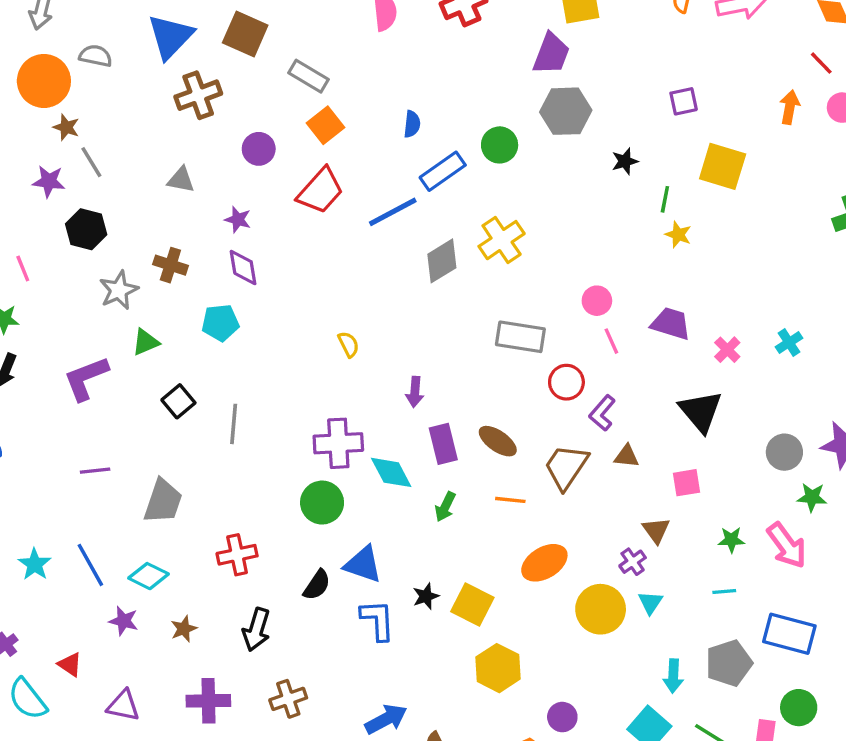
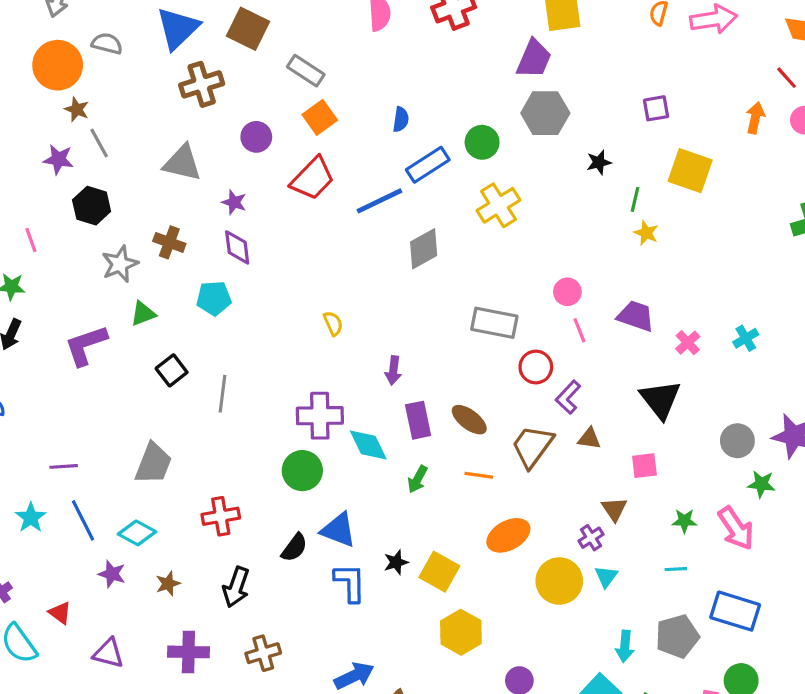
gray triangle: (181, 180) -> (182, 163), size x1.5
yellow cross: (502, 240) -> (498, 205), moved
purple line: (95, 471) -> (64, 466), moved

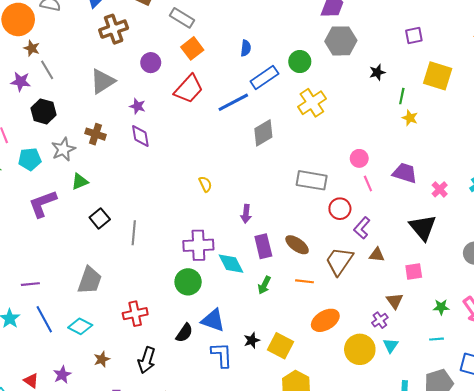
gray triangle: (182, 163) -> (102, 81), turned -44
cyan pentagon: (214, 298) -> (30, 159), moved
purple star: (112, 574) -> (62, 375), moved, turned 30

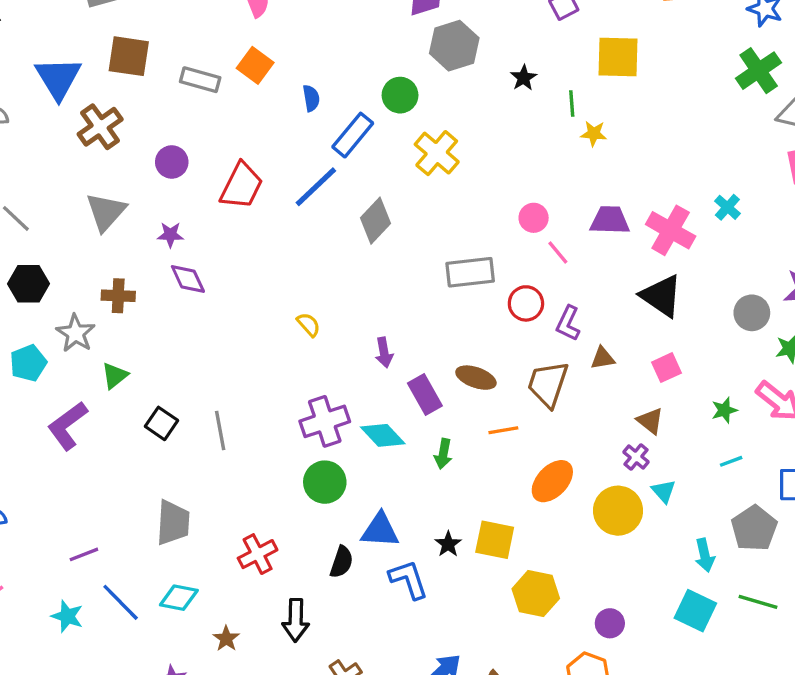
orange square: (192, 48) -> (255, 65), moved
pink cross: (440, 189) -> (671, 230), size x1.8

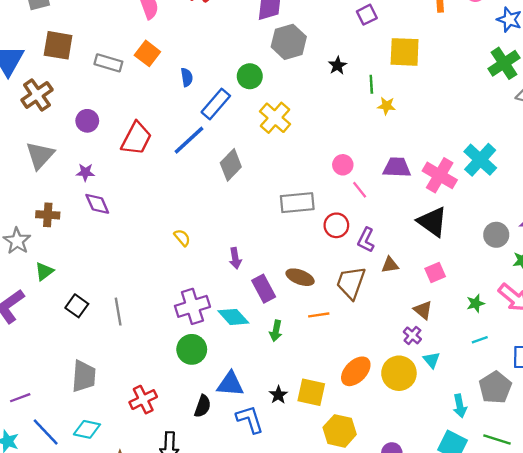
cyan cross: (727, 207) -> (480, 160), size x1.8
orange ellipse: (552, 481) -> (356, 371), moved

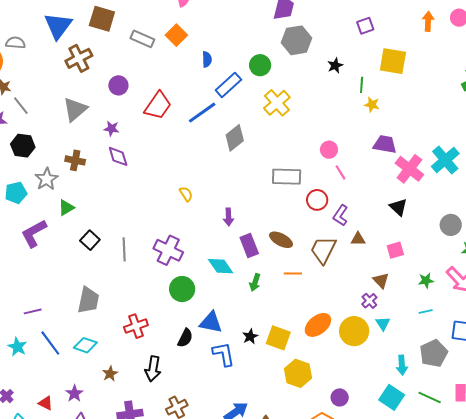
purple trapezoid: (397, 167) -> (385, 144), moved
black triangle: (432, 222) -> (398, 207), size x0.7
purple cross: (192, 306) -> (168, 250), moved, turned 36

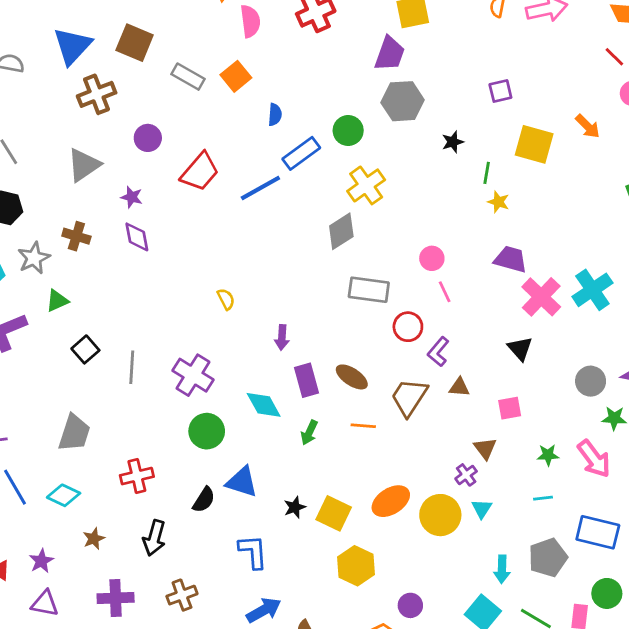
orange arrow: (428, 21) -> (588, 126), moved, turned 126
gray diamond: (235, 138) -> (341, 231), moved
blue L-shape: (224, 354) -> (253, 552), moved

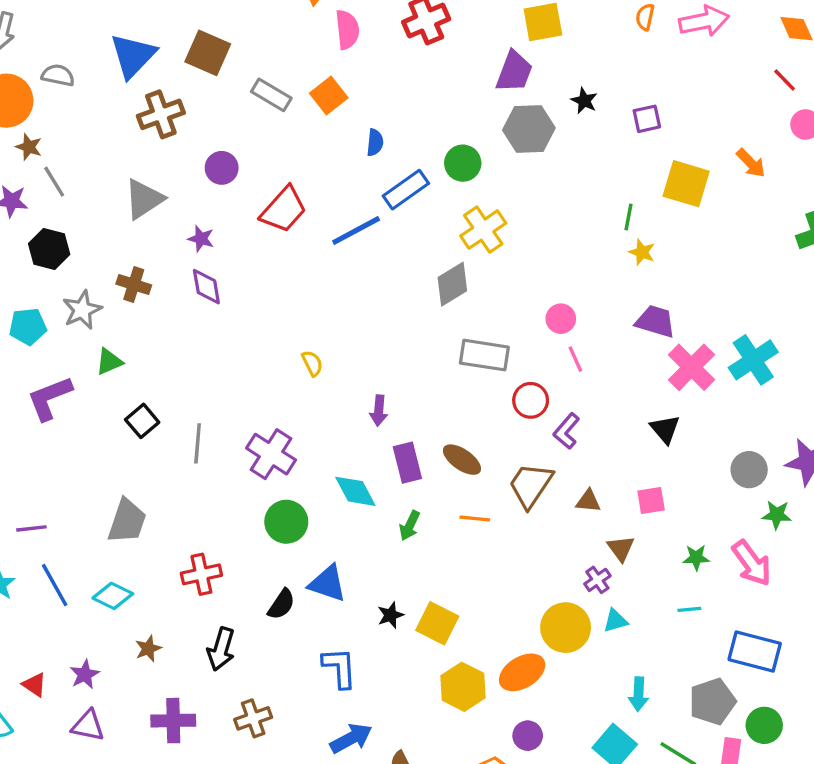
black star: (453, 142) -> (584, 101), moved, turned -30
brown triangle: (459, 387) -> (588, 501), moved
orange ellipse: (391, 501) -> (522, 672), moved
cyan triangle: (482, 509) -> (615, 621), turned 40
gray pentagon: (548, 558) -> (712, 702), moved

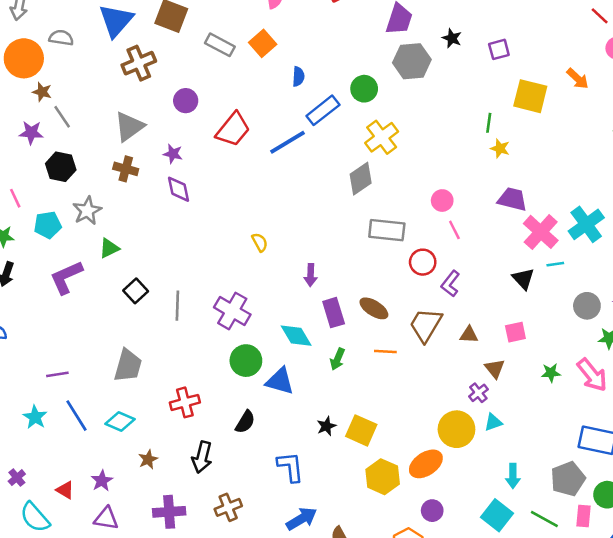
brown cross: (134, 284) -> (126, 169), moved
blue triangle: (328, 583) -> (280, 381), moved
cyan line: (689, 609) -> (555, 264), moved

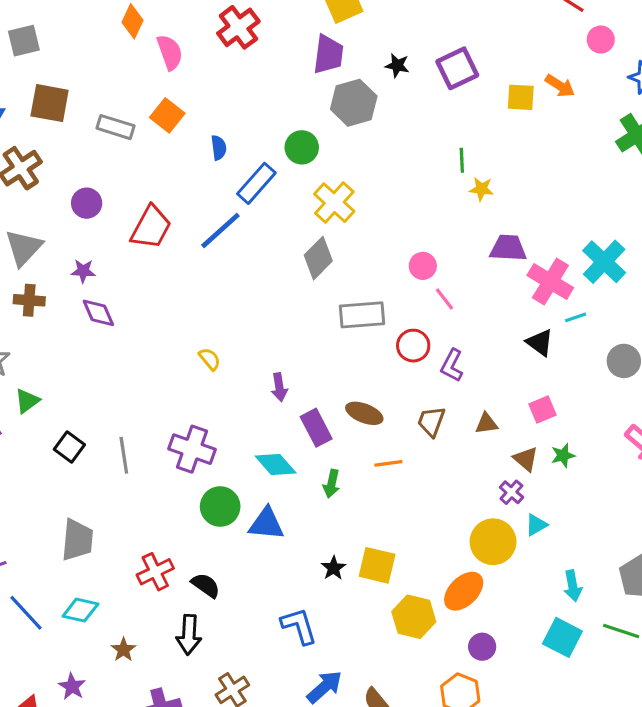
purple square: (499, 49) -> (457, 68), size x1.5
yellow square: (530, 96) -> (521, 97), moved, size x0.7
brown trapezoid: (426, 325) -> (431, 422), size x0.7
green star: (551, 373) -> (563, 455), moved
black semicircle: (245, 422) -> (206, 585), moved, turned -75

